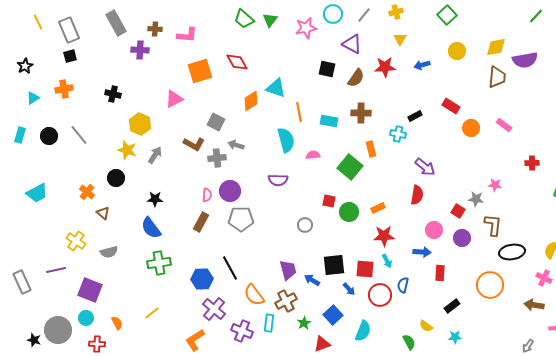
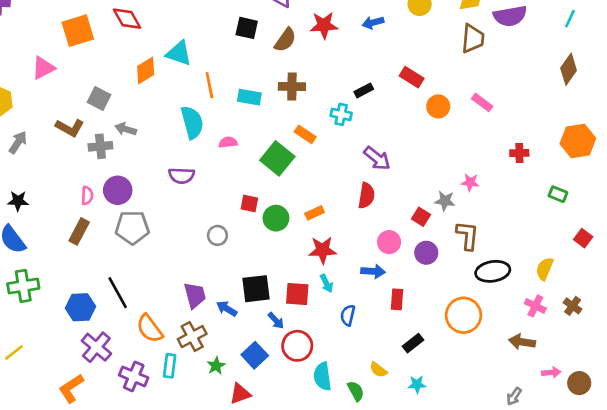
orange rectangle: (371, 149) -> (305, 134), turned -42
red circle: (380, 295) -> (297, 346), moved
cyan semicircle: (363, 331) -> (323, 376), moved, turned 150

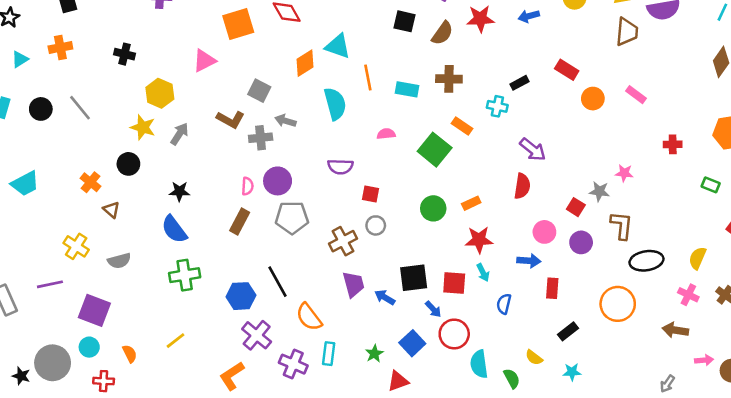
cyan semicircle: (192, 122) -> (335, 104), moved
red square: (249, 204) -> (370, 194), moved
brown cross: (192, 337) -> (343, 241), moved

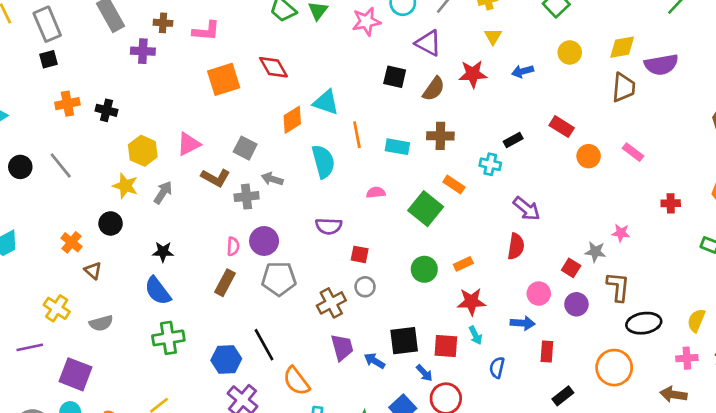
orange cross: (60, 47) -> (67, 104), moved
pink triangle: (204, 61) -> (189, 144), moved
pink cross: (688, 295) -> (687, 358), turned -30

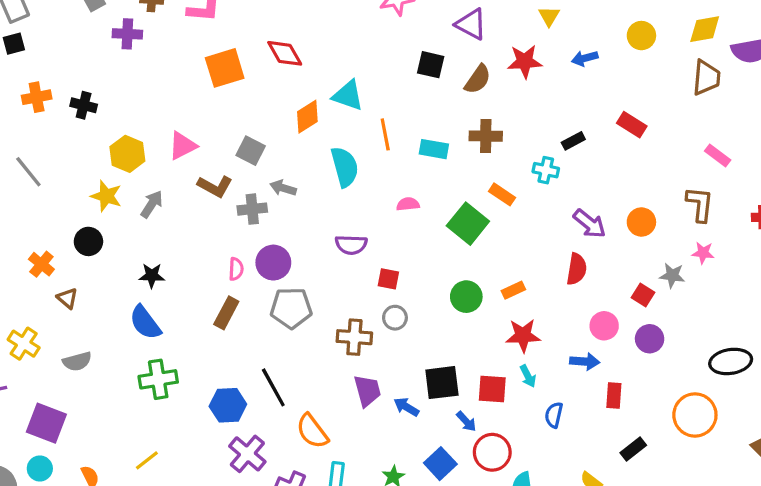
orange circle: (589, 156) -> (641, 222), moved
brown L-shape: (618, 287) -> (700, 204), moved
brown cross: (331, 303) -> (354, 337), turned 32

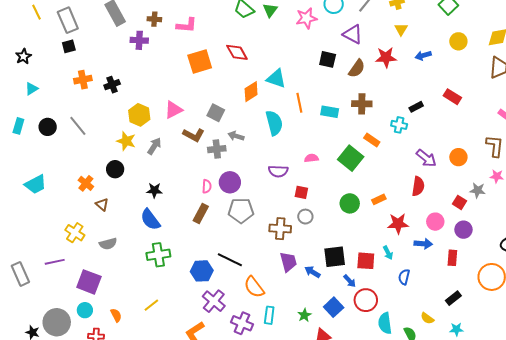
black cross: (84, 105) -> (112, 85), turned -35
pink semicircle: (408, 204) -> (311, 158), moved
red star: (523, 336) -> (398, 224), moved
black line: (273, 387) -> (230, 260), turned -35
red rectangle: (614, 396) -> (452, 258), moved

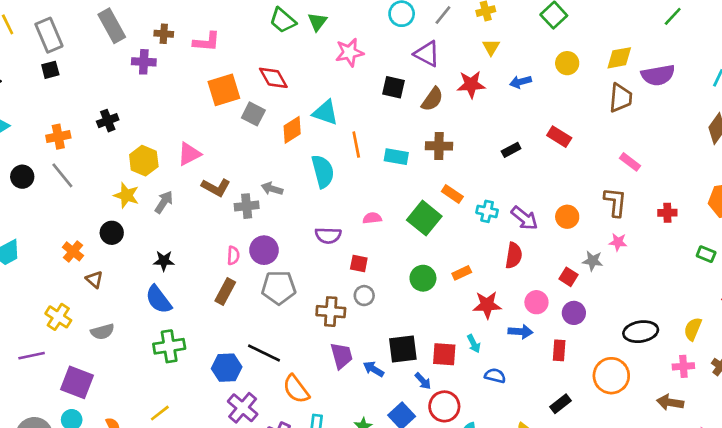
pink star: (306, 18) -> (349, 52), moved
orange cross: (83, 80) -> (58, 137), moved
gray square: (216, 113) -> (253, 114), moved
cyan cross: (399, 125) -> (487, 211), moved
blue semicircle: (404, 277) -> (495, 376), turned 91

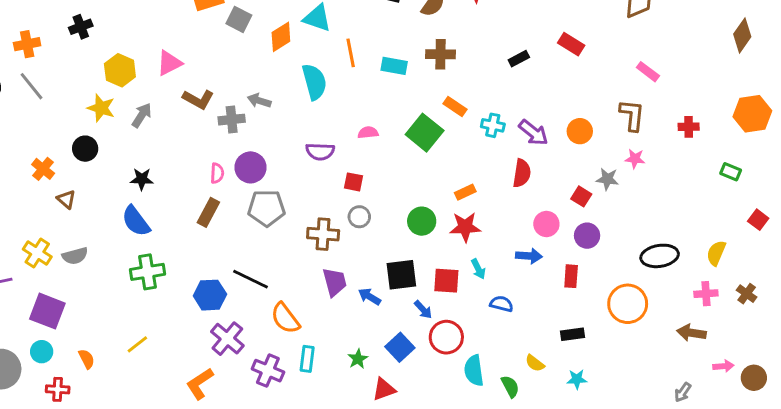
green circle: (423, 278) -> (422, 221), moved
red star: (487, 305) -> (465, 227), moved
yellow cross: (58, 317) -> (37, 253), moved
black rectangle: (561, 404) -> (573, 334), turned 30

